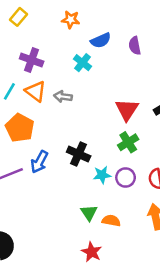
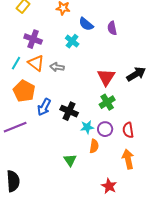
blue semicircle: (101, 40) -> (86, 24), turned 63
blue arrow: (39, 162) -> (44, 107), moved
green triangle: (89, 213) -> (70, 160), moved
orange semicircle: (111, 221) -> (94, 146), moved, turned 88
red star: (92, 252) -> (109, 186), moved

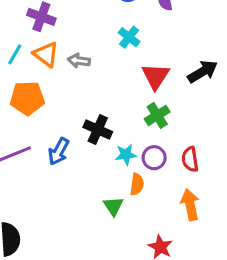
cyan cross: (72, 41) -> (129, 37), moved
orange pentagon: (24, 91) -> (27, 98), turned -30
blue arrow: (44, 107) -> (59, 151), moved
green triangle: (70, 160) -> (113, 206), moved

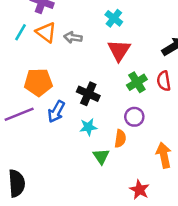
red triangle: (156, 76) -> (119, 50), moved
orange pentagon: (27, 98) -> (38, 82), moved
cyan star: (126, 155) -> (88, 127), moved
red semicircle: (190, 159) -> (164, 81), moved

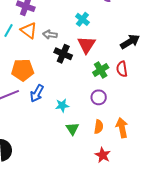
black cross: (88, 94) -> (63, 54), moved
orange semicircle: (120, 139) -> (99, 127), moved

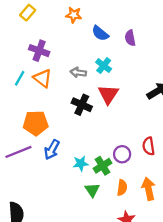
gray arrow: (50, 35) -> (78, 72), moved
red semicircle: (122, 69) -> (149, 146), moved
green cross: (101, 70) -> (102, 166), moved

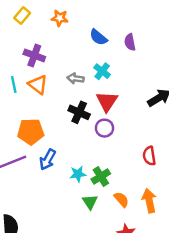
orange star: (74, 15) -> (60, 18), moved
cyan line: (20, 78) -> (14, 84), turned -42
purple circle: (122, 154) -> (104, 128), moved
orange semicircle: (122, 188) -> (121, 199), turned -49

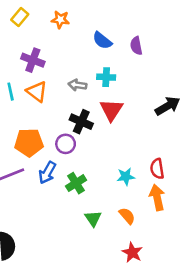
cyan cross: (102, 71) -> (106, 77), turned -35
purple circle: (104, 128) -> (66, 144), moved
cyan star: (78, 174) -> (126, 177), moved
green cross: (101, 176) -> (76, 183), moved
orange arrow: (149, 201) -> (157, 198), moved

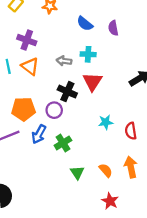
cyan star: (126, 177) -> (106, 122), moved
orange arrow: (157, 198) -> (131, 167), moved

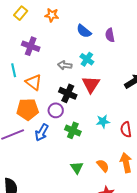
cyan cross: (88, 54) -> (87, 59), turned 32
orange triangle: (30, 66) -> (34, 82), moved
green cross: (63, 143) -> (73, 130), moved, turned -35

